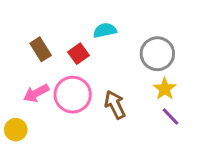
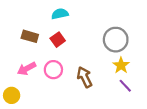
cyan semicircle: (105, 30) -> (60, 14), moved
brown rectangle: (41, 49) -> (30, 36), turned -42
pink circle: (73, 95) -> (53, 70), size x0.7

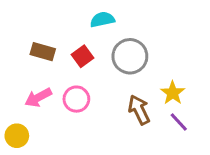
cyan semicircle: (60, 14) -> (102, 20), moved
gray circle: (116, 40) -> (130, 56), moved
brown arrow: (85, 77) -> (139, 110), moved

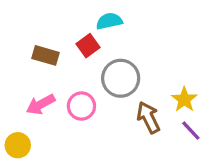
red square: (83, 56) -> (88, 46), moved
gray circle: (130, 56) -> (121, 78), moved

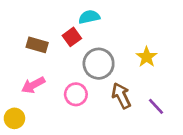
yellow star: (184, 99) -> (147, 57), moved
pink circle: (81, 106) -> (76, 94), moved

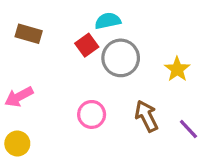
brown rectangle: (37, 45) -> (29, 34), moved
gray circle: (99, 64) -> (121, 58), moved
pink arrow: (33, 85) -> (19, 97), moved

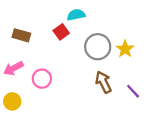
brown rectangle: (29, 34) -> (21, 35), moved
gray circle: (121, 58) -> (98, 47), moved
pink circle: (92, 114) -> (42, 79), moved

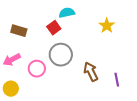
gray circle: (98, 47) -> (61, 55), moved
yellow star: (125, 49) -> (107, 26), moved
purple line: (133, 91) -> (117, 80), turned 32

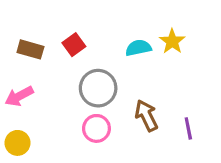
cyan semicircle: (67, 13) -> (138, 48), moved
red square: (54, 28) -> (74, 45), moved
pink circle: (37, 69) -> (96, 128), moved

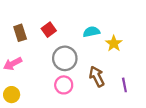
yellow star: (172, 41) -> (114, 43), moved
brown rectangle: (30, 49) -> (20, 33), turned 56

